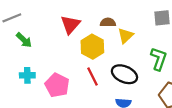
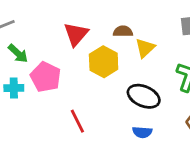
cyan cross: (27, 75) -> (14, 88), moved
red line: (92, 76) -> (77, 121), moved
pink pentagon: (57, 85) -> (46, 77), moved

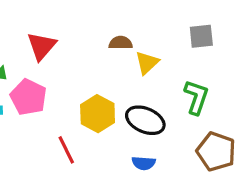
red triangle: (76, 34) -> (42, 46), moved
yellow hexagon: (104, 62) -> (98, 114), moved

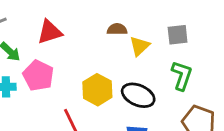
gray square: (201, 36) -> (178, 35), moved
red triangle: (42, 46) -> (50, 32), turned 32

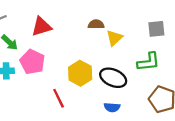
gray square: (178, 35) -> (156, 29), moved
green L-shape: (182, 76) -> (148, 62), turned 65

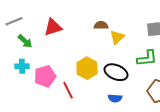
pink pentagon: (32, 62) -> (45, 76), moved, turned 30

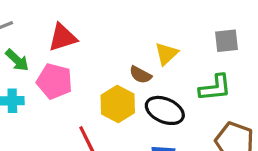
brown semicircle: (101, 25) -> (140, 75), moved, turned -152
pink pentagon: (45, 76) -> (54, 81), moved, turned 30

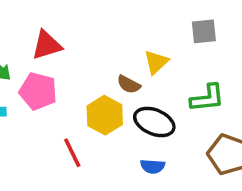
gray square: (226, 41) -> (204, 31), moved

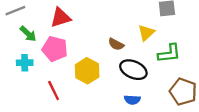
yellow triangle: (156, 62) -> (146, 33), moved
yellow hexagon: (105, 115) -> (87, 71), moved
red line: (72, 153) -> (54, 90), moved

